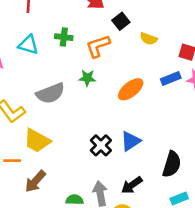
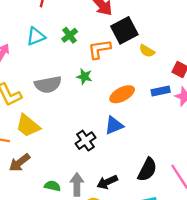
black square: (121, 21) -> (124, 30), size x1.6
green cross: (64, 37) -> (70, 35), turned 35
cyan triangle: (28, 45) -> (36, 36), turned -48
blue triangle: (131, 141) -> (114, 125), moved

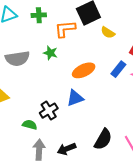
green cross: (70, 35) -> (39, 15), turned 32
blue rectangle: (161, 91) -> (118, 69), turned -42
green semicircle: (52, 186) -> (30, 125), moved

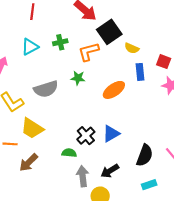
blue rectangle: (118, 69) -> (140, 72), moved, turned -35
blue triangle: (75, 98) -> (111, 134), moved

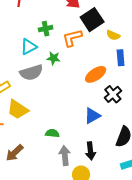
cyan triangle: (30, 47) -> (29, 47), moved
green star: (78, 78) -> (53, 58), moved
black cross: (86, 136) -> (113, 94), moved
brown arrow: (29, 163) -> (14, 153), moved
black arrow: (110, 171) -> (91, 151), turned -66

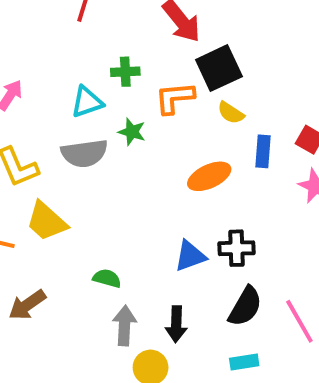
yellow semicircle: (113, 35) -> (231, 113), moved
black cross: (113, 94) -> (237, 248), moved, turned 30

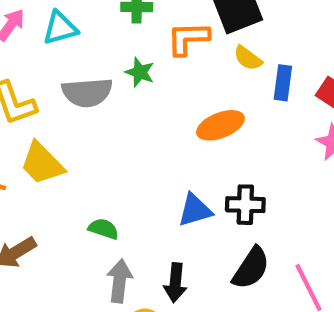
cyan triangle: (87, 102) -> (60, 28), moved
blue rectangle: (263, 151) -> (283, 83), moved

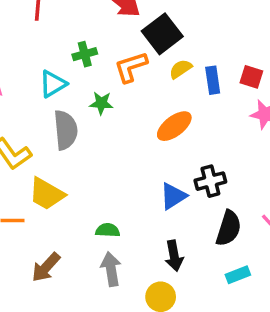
cyan triangle: (60, 28) -> (53, 84), moved
yellow semicircle: (248, 58) -> (181, 69), turned 125
gray semicircle: (87, 92) -> (66, 130), turned -75
gray arrow: (119, 281) -> (111, 269), moved

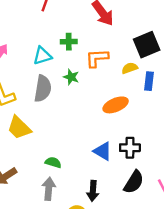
black square: (162, 34) -> (147, 45), moved
blue triangle: (173, 196) -> (103, 151), turned 48

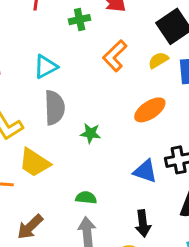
green cross: (69, 42) -> (80, 20), moved
orange L-shape: (97, 58) -> (115, 56), turned -30
green star: (71, 77) -> (90, 133), moved

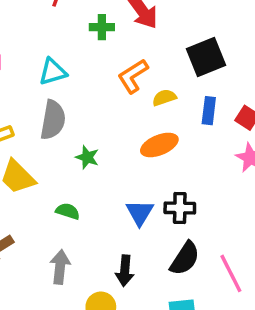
yellow semicircle: (158, 60) -> (164, 98), moved
blue triangle: (145, 171) -> (140, 213), turned 30
green semicircle: (86, 198) -> (68, 211), moved

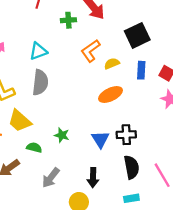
green star: (87, 157) -> (62, 135), moved
green semicircle: (68, 211) -> (34, 148), moved
black semicircle: (185, 258) -> (132, 167), turned -40
gray arrow: (60, 267) -> (51, 178), turned -145

